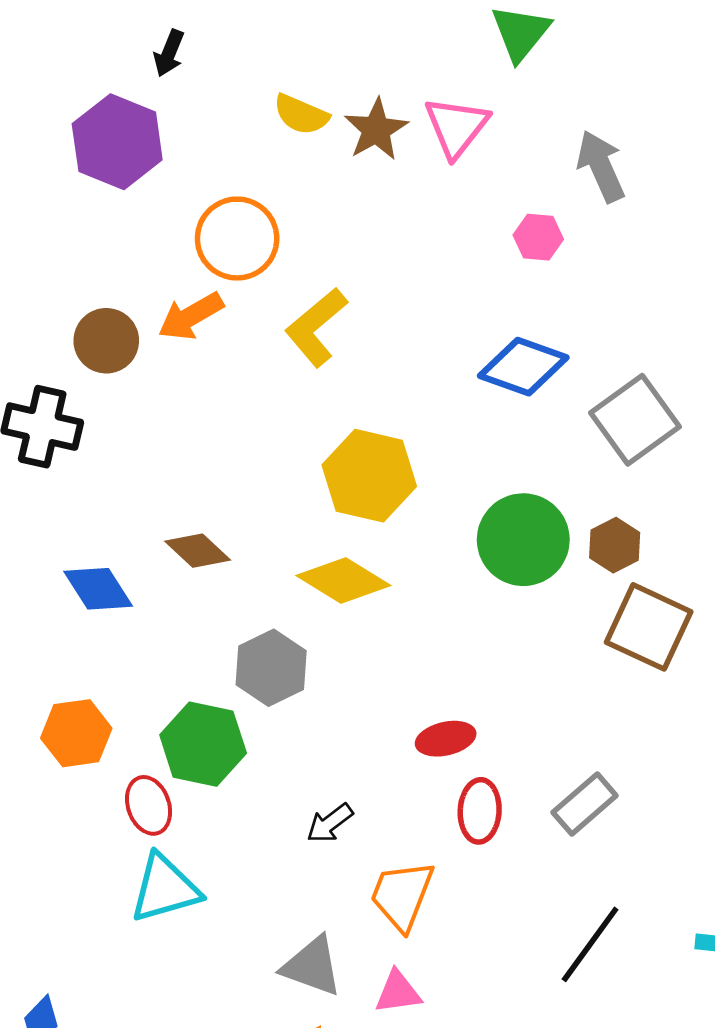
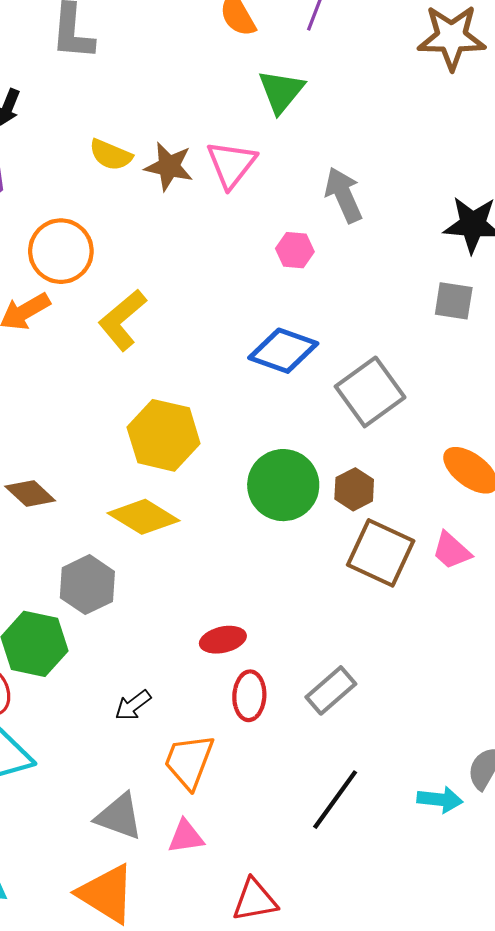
brown star: (376, 130) -> (169, 166), turned -30

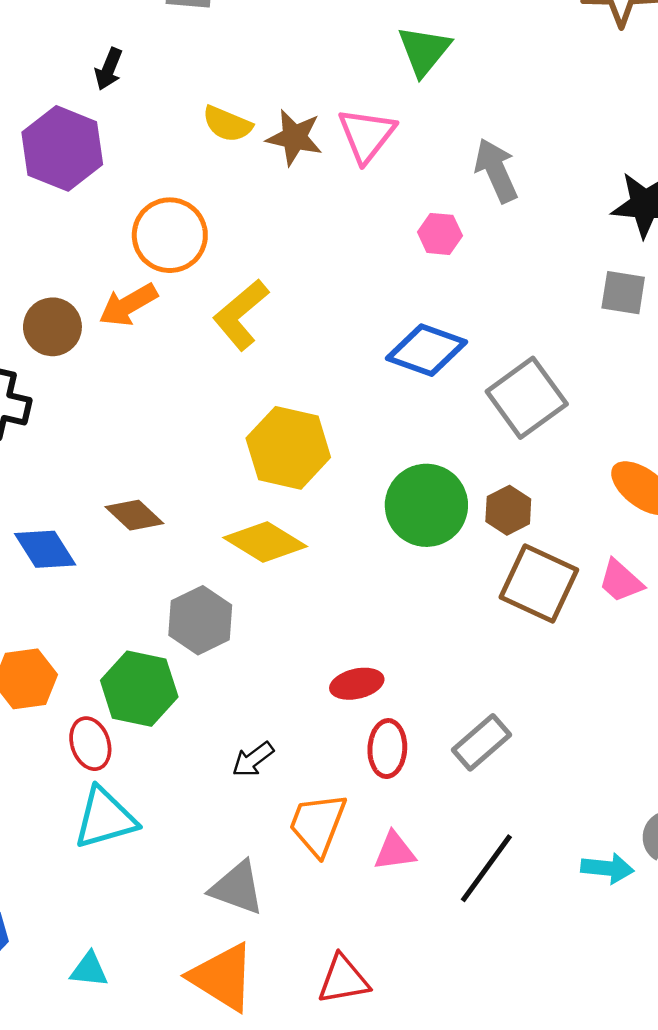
pink triangle: (186, 837) -> (395, 851), moved
red triangle: (255, 900) -> (343, 980), moved

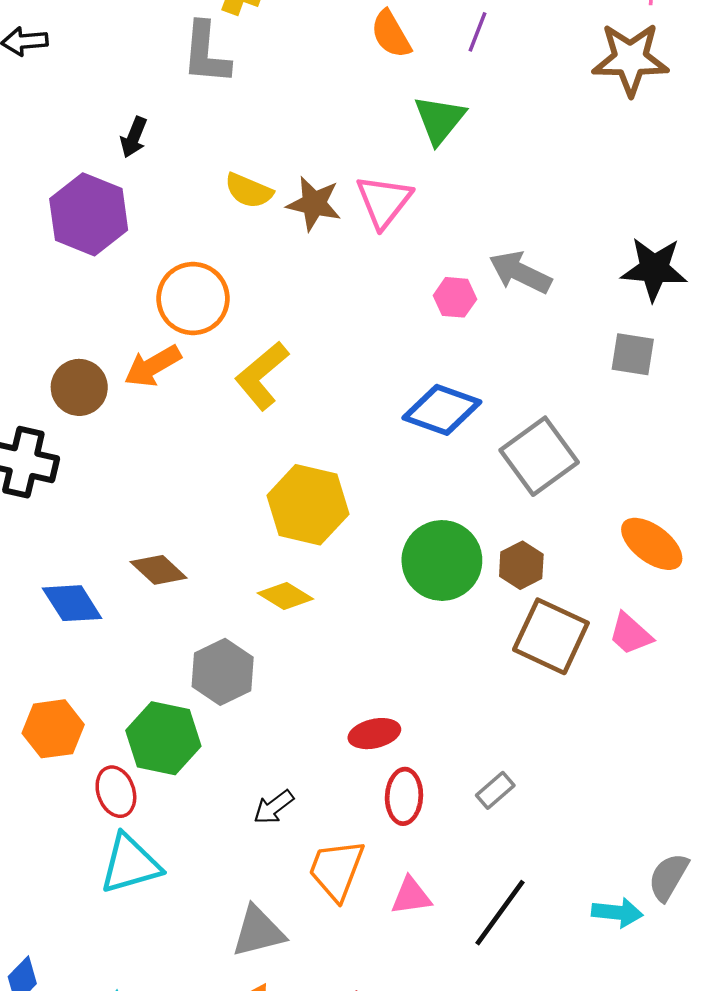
gray arrow: (496, 170) -> (520, 272), moved, turned -40
yellow diamond: (265, 542) -> (285, 596), size x0.7
gray rectangle: (481, 742) -> (495, 790), size x0.7
gray triangle: (237, 888) -> (258, 932), turned -34

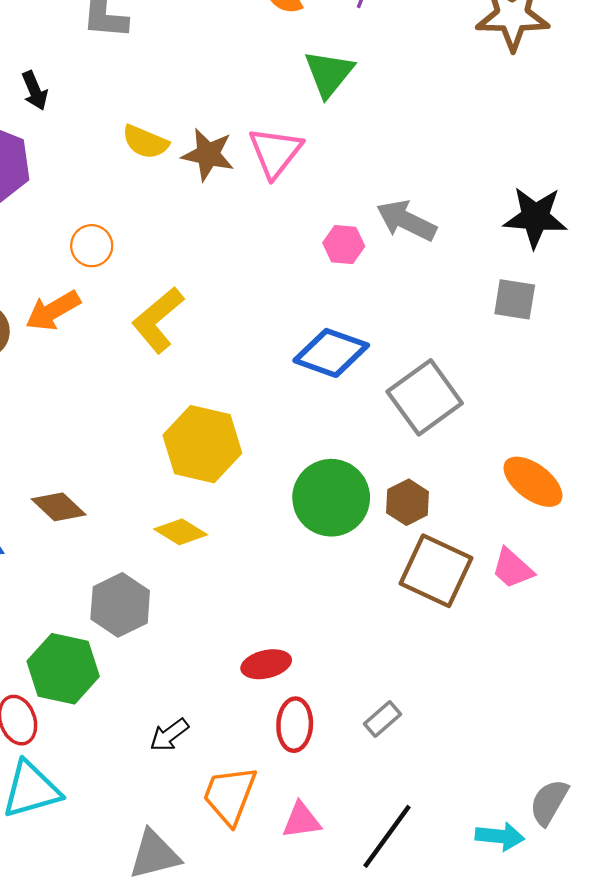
black arrow: (134, 137) -> (35, 91), turned -45
orange circle: (193, 299) -> (92, 246), size x0.6

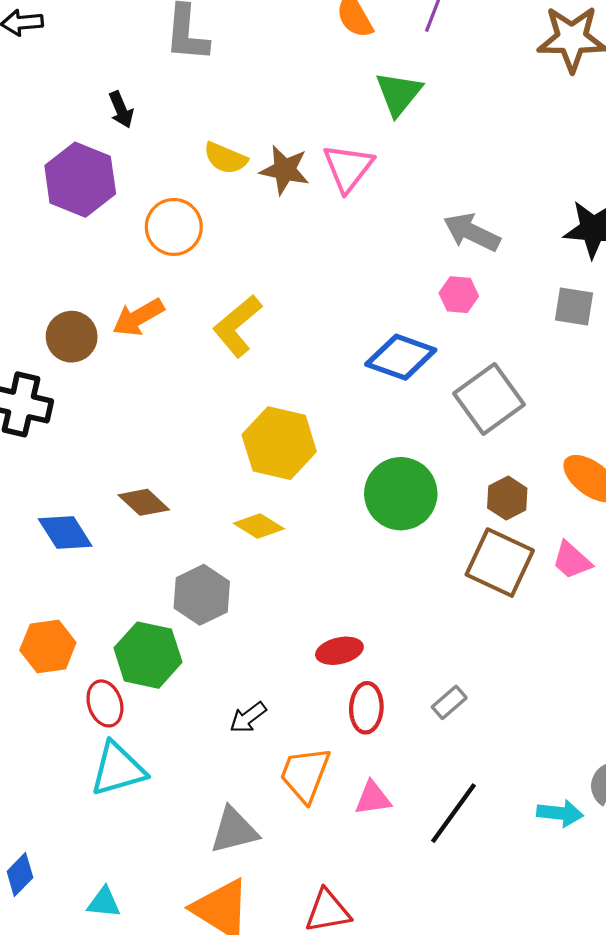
pink hexagon: (344, 245) -> (459, 295), moved
orange circle: (92, 246) -> (174, 227), moved, size x1.4
brown hexagon: (408, 502) -> (507, 498), moved

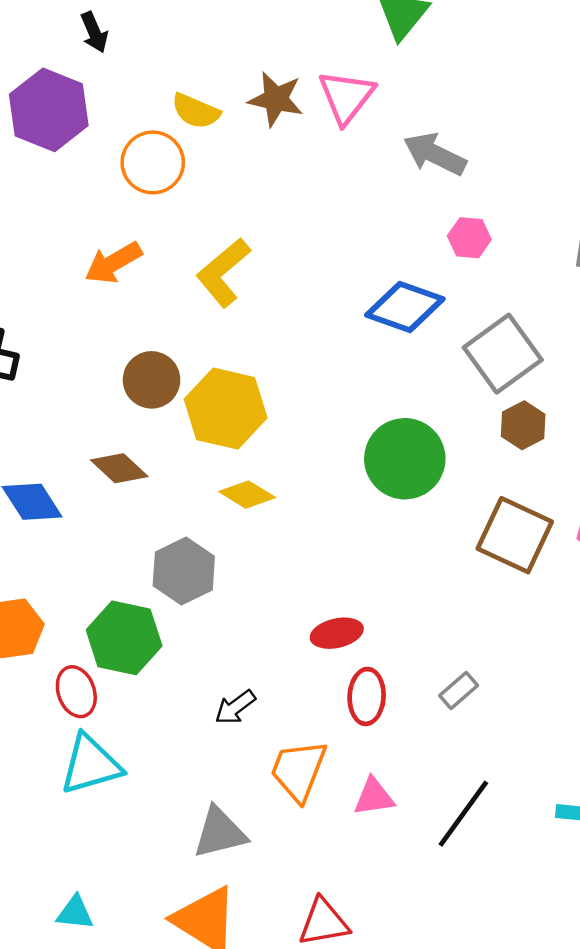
yellow semicircle: (225, 158) -> (196, 111), moved
gray arrow: (472, 232) -> (435, 154), moved
brown circle: (72, 337) -> (152, 380), moved
yellow hexagon: (279, 443) -> (226, 409), moved
brown hexagon: (507, 498) -> (523, 425), moved

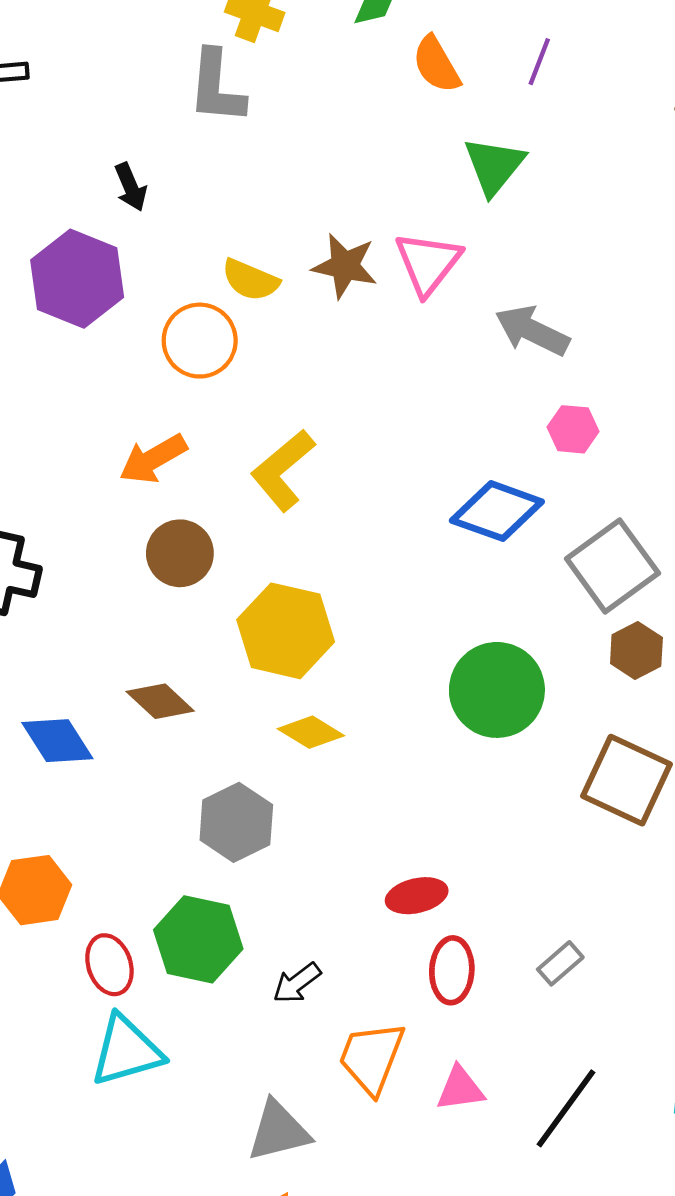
brown circle: (152, 380) -> (180, 553), moved
green hexagon: (124, 638) -> (198, 939), moved

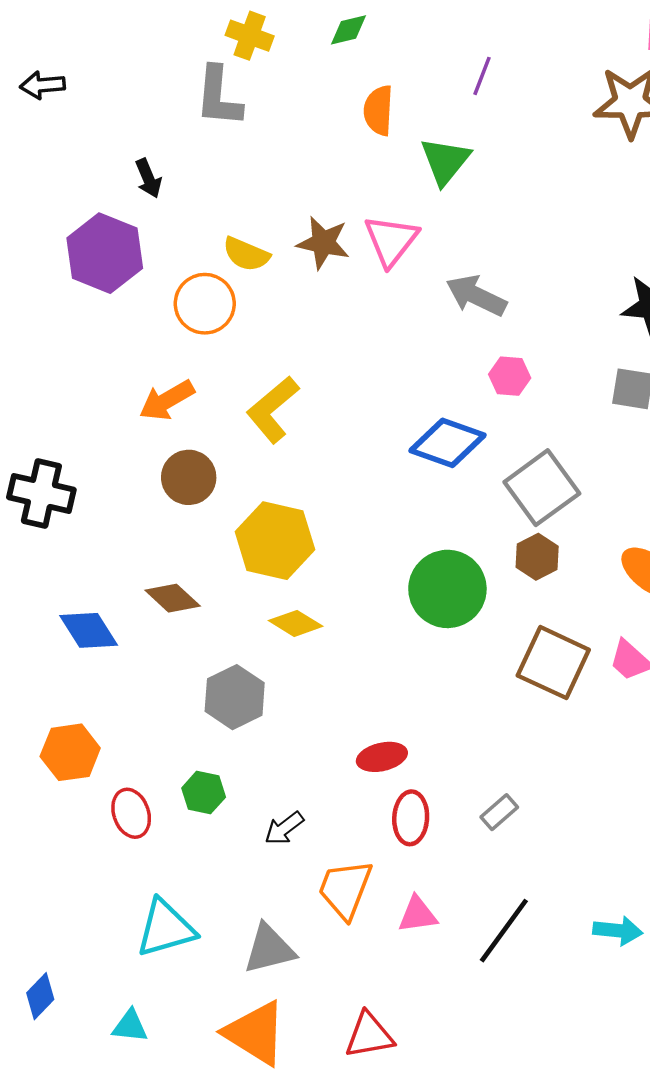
orange semicircle: (436, 64) -> (378, 110), moved, turned 33
brown hexagon: (636, 651) -> (537, 557), moved
green hexagon: (198, 939) -> (204, 793), size x0.6
cyan triangle: (126, 1051) -> (166, 928), moved

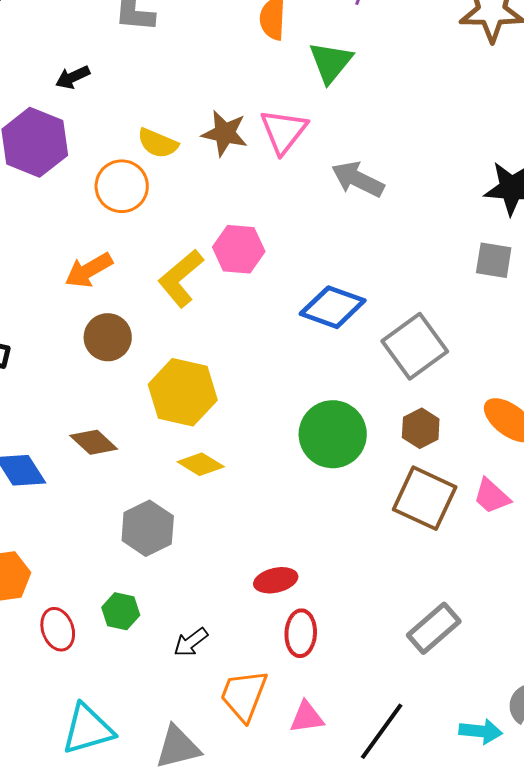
black arrow: (148, 178) -> (73, 77), turned 88
pink hexagon: (510, 376) -> (239, 249), moved, size x1.4
brown hexagon: (537, 557) -> (421, 428), moved
gray rectangle: (499, 812) -> (434, 628), moved, size x1.6

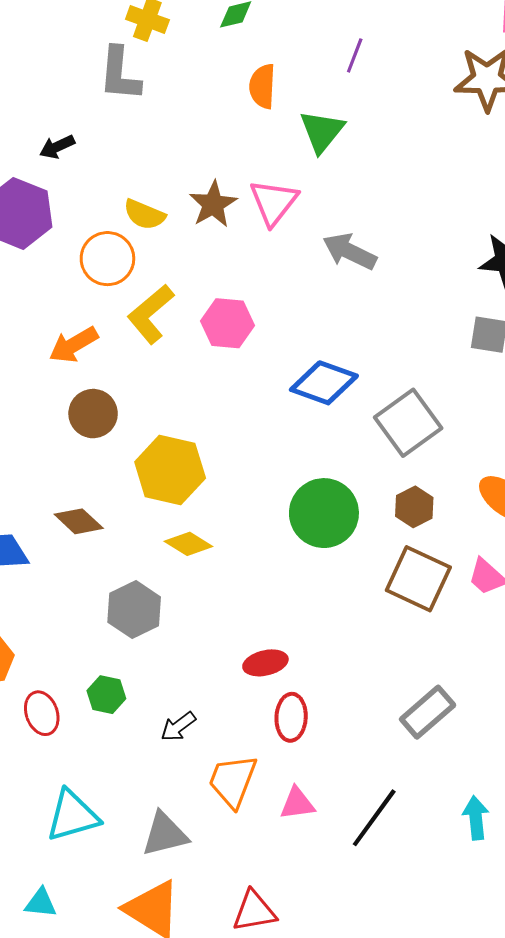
brown star: (225, 133) -> (213, 204), turned 30
yellow L-shape: (181, 278) -> (151, 314), moved
cyan arrow: (481, 731) -> (476, 818), turned -102

